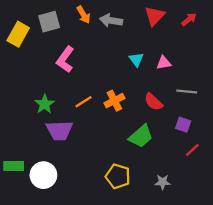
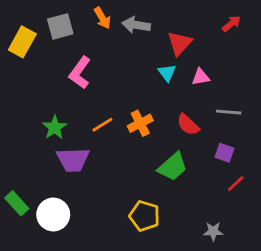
red triangle: (155, 16) -> (180, 43), moved
green rectangle: (14, 166) -> (17, 203), turned 48
gray star: (163, 182) -> (213, 231), moved

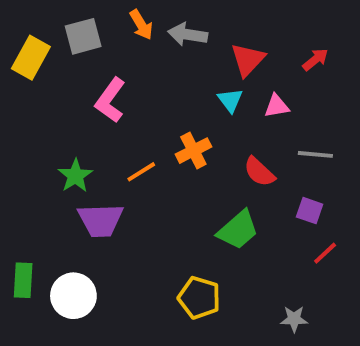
red arrow: (232, 24) -> (315, 60), moved
orange cross: (140, 123) -> (193, 151), moved
green rectangle: (17, 203) -> (23, 280), turned 45

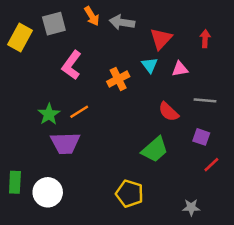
red arrow: (315, 60) -> (205, 39), turned -48
orange cross: (193, 151) -> (118, 79), moved
orange line: (141, 172) -> (79, 112), moved

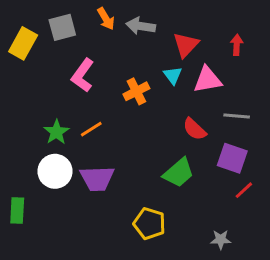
pink triangle: (180, 69) -> (208, 80), size x1.5
purple square: (201, 137) -> (232, 158), size x1.5
purple trapezoid: (65, 143) -> (97, 179), moved
white circle: (48, 192) -> (55, 171), moved

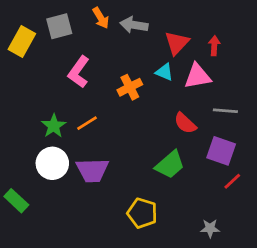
red arrow: (237, 45) -> (214, 46), moved
cyan triangle: (173, 75) -> (164, 72), turned -30
green rectangle: (17, 211) -> (16, 201), turned -50

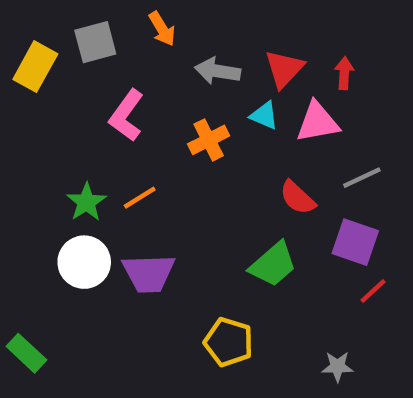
gray arrow: (134, 25) -> (217, 71), moved
gray line: (225, 111) -> (362, 178), turned -30
green rectangle: (16, 201) -> (26, 353), moved

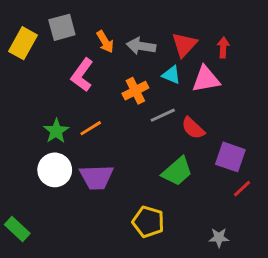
orange arrow: (162, 29) -> (105, 42), moved
gray line: (362, 178) -> (163, 115), moved

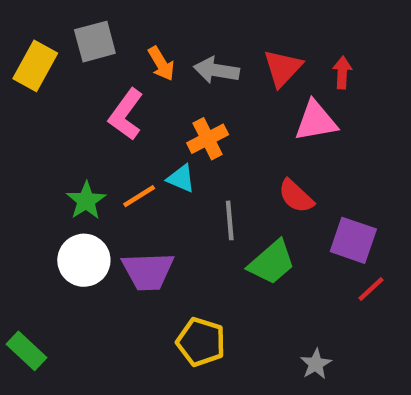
cyan triangle: (171, 75) -> (181, 179), moved
gray line: (163, 115) -> (230, 220), moved, turned -70
yellow pentagon: (148, 222) -> (201, 342), moved
gray star: (219, 238) -> (316, 364), moved, turned -30

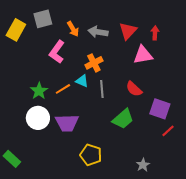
gray line: (230, 220) -> (102, 89), moved

